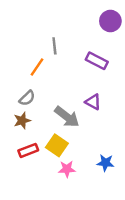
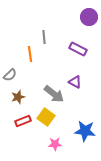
orange line: (37, 67) -> (30, 54), turned -42
gray semicircle: (27, 98) -> (10, 75), moved
blue star: (105, 163) -> (85, 131), size x1.5
pink star: (67, 169) -> (55, 144), moved

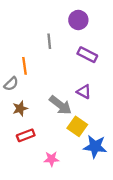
purple circle: (89, 17) -> (78, 20), moved
orange line: (30, 54) -> (25, 66), moved
yellow square: (46, 117) -> (77, 126), moved
pink star: (55, 144) -> (51, 159), moved

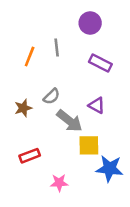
orange line: (25, 66) -> (30, 56), moved, turned 30
gray semicircle: (11, 84) -> (51, 96), moved
brown star: (20, 108) -> (23, 108), moved
yellow square: (77, 126) -> (89, 145), turned -36

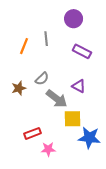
red rectangle: (30, 156) -> (32, 133), moved

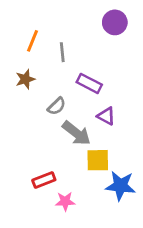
purple circle: (74, 19) -> (115, 22), moved
orange line: (24, 46) -> (32, 41), moved
purple rectangle: (82, 51) -> (89, 83), moved
brown star: (19, 88) -> (25, 79), moved

